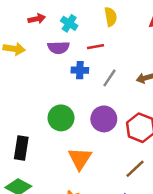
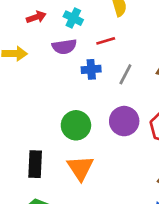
orange triangle: (80, 159) -> (80, 168), moved

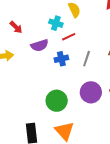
red arrow: (36, 17) -> (16, 27), turned 72
cyan cross: (73, 18) -> (56, 23), moved

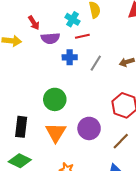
red arrow: (16, 27) -> (34, 23), moved
purple circle: (91, 92) -> (89, 128), moved

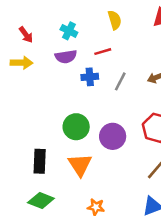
cyan cross: (72, 19) -> (69, 31), moved
red arrow: (34, 23) -> (26, 35), moved
purple circle: (89, 128) -> (113, 136), moved

